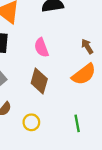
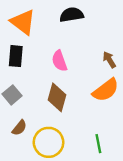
yellow circle: (31, 122) -> (49, 142), size x1.6

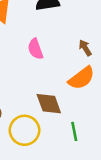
brown diamond: (57, 97) -> (49, 104), moved, turned -36

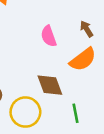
pink semicircle: (35, 49) -> (49, 36), moved

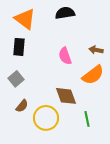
brown arrow: (87, 29) -> (96, 50), turned -48

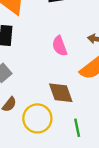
green line: (87, 119) -> (77, 128), moved

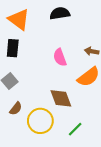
green line: (77, 128) -> (75, 129), turned 56

